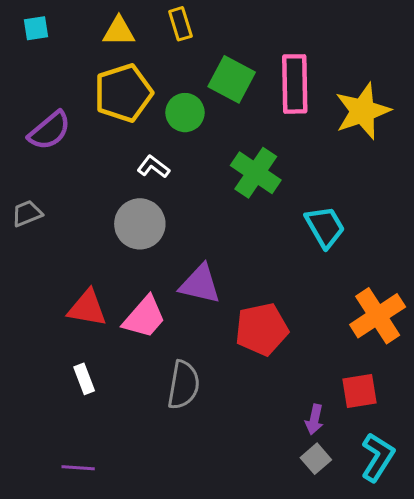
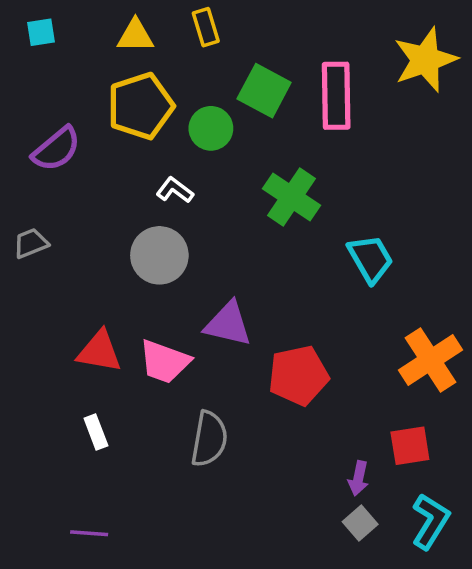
yellow star: (363, 111) -> (425, 60), moved
pink trapezoid: (144, 317) -> (165, 362), turned 69

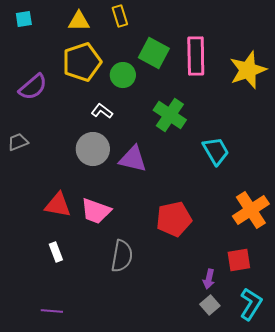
yellow star: (425, 60) -> (248, 70), moved
purple triangle: (228, 324) -> (133, 159), moved

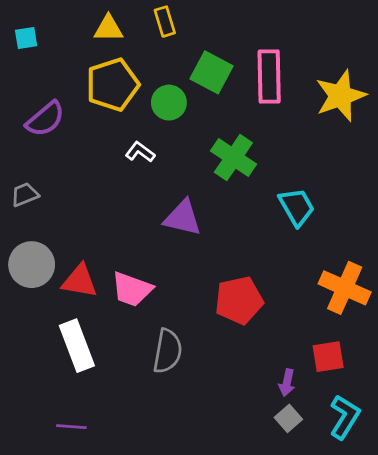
cyan square: (24, 19) -> (26, 38), moved
gray circle: (93, 149) -> (32, 265), moved
orange cross: (251, 210) -> (345, 288), turned -33
white rectangle: (56, 252) -> (77, 346), size x1.8

